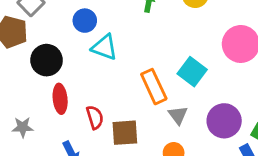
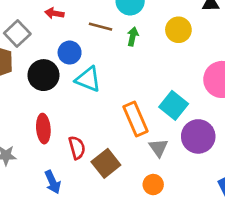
black circle: (47, 60) -> (43, 75), moved
purple circle: (224, 121) -> (198, 136), moved
brown square: (125, 133) -> (106, 163), turned -36

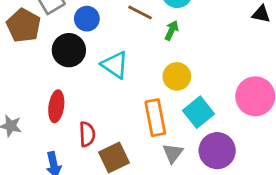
yellow circle: (178, 30) -> (177, 76), moved
blue circle: (70, 53) -> (87, 19), moved

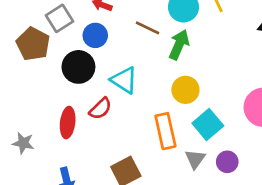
green arrow: (172, 30) -> (179, 45), size x1.5
red semicircle: (87, 134) -> (100, 109), moved, turned 50
purple circle: (217, 151) -> (227, 162), size x0.6
gray triangle: (173, 153) -> (195, 159), moved

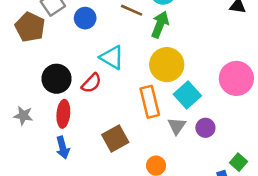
black circle: (78, 67) -> (57, 79), moved
yellow circle: (185, 90) -> (167, 65), size x1.4
red ellipse: (68, 123) -> (63, 114), moved

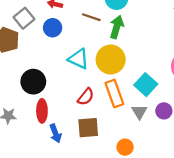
yellow circle: (167, 65) -> (111, 60), moved
red semicircle: (91, 83) -> (86, 97), moved
brown square: (115, 139) -> (88, 128), turned 30
blue arrow: (63, 148) -> (56, 133), moved

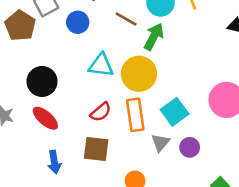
cyan triangle: (79, 59) -> (101, 65), turned -30
red ellipse: (42, 111) -> (45, 118), turned -60
blue arrow: (56, 133) -> (54, 162), moved

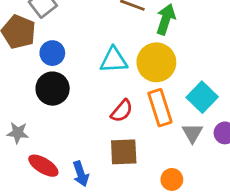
blue circle: (78, 22) -> (52, 53), moved
red ellipse: (45, 118) -> (43, 166), moved

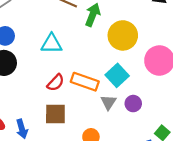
yellow circle: (156, 62) -> (123, 35), moved
orange rectangle: (160, 108) -> (85, 82), turned -56

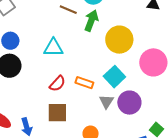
orange rectangle: (85, 82) -> (84, 83), size x0.7
purple circle: (133, 104) -> (129, 103), size x1.5

